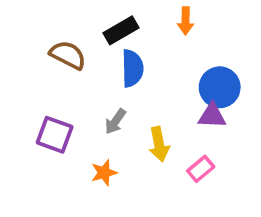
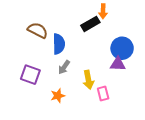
black rectangle: (121, 30) -> (90, 24), moved
blue semicircle: (132, 68) -> (59, 44), moved
pink rectangle: (201, 169) -> (103, 94), moved, turned -64

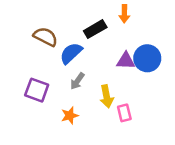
black rectangle: (90, 24) -> (95, 29), moved
blue semicircle: (59, 44) -> (71, 53), turned -132
purple triangle: (118, 64) -> (126, 61), moved

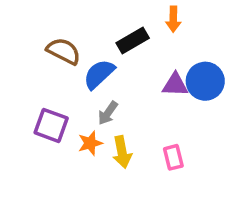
yellow arrow: (107, 96) -> (122, 152), moved
orange star: (70, 115) -> (90, 143), moved

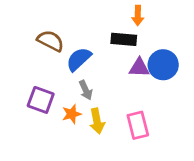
black rectangle: (133, 40) -> (124, 39), moved, turned 35
gray arrow: (108, 113) -> (86, 90), turned -60
pink rectangle: (173, 157) -> (138, 125), size x1.4

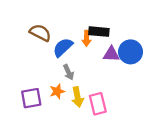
orange arrow: (138, 15) -> (87, 38), moved
purple square: (41, 100) -> (31, 98), moved, turned -30
pink rectangle: (138, 125) -> (98, 104), moved

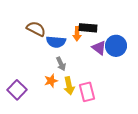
blue semicircle: (63, 47) -> (56, 42), turned -132
purple triangle: (111, 54) -> (99, 48), turned 35
purple square: (31, 98) -> (17, 90), moved, turned -36

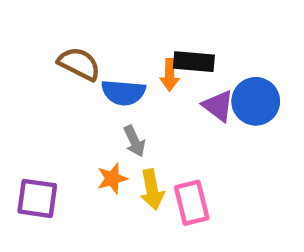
purple square: (17, 90) -> (37, 198), turned -36

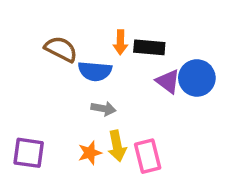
orange arrow: (170, 75) -> (120, 42), moved
gray arrow: (134, 141) -> (103, 109), turned -55
orange star: (112, 179) -> (90, 153), moved

